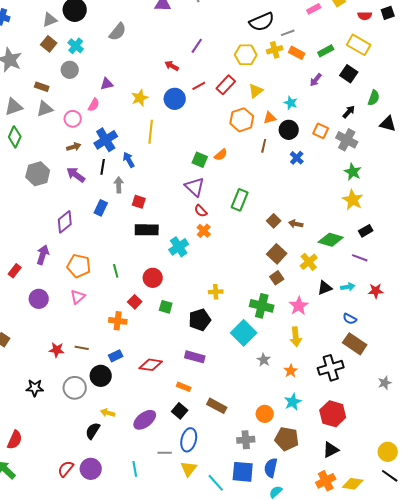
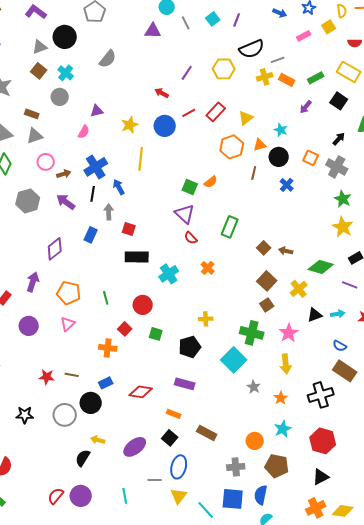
yellow hexagon: (246, 55) -> (224, 69), moved
pink circle: (73, 119) -> (46, 162), moved
orange cross: (204, 231) -> (208, 268), moved

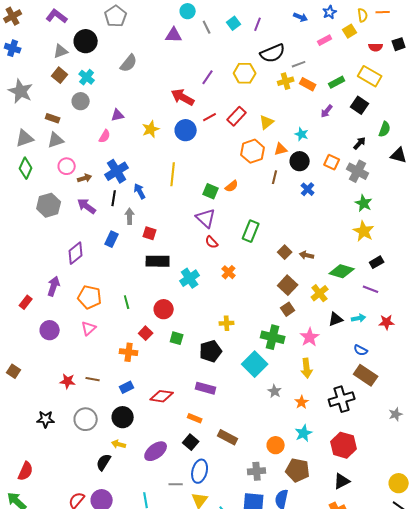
red arrow: (162, 93) -> (183, 97), size x1.6
yellow line: (141, 159) -> (173, 174), moved
black circle: (91, 403) -> (123, 417), moved

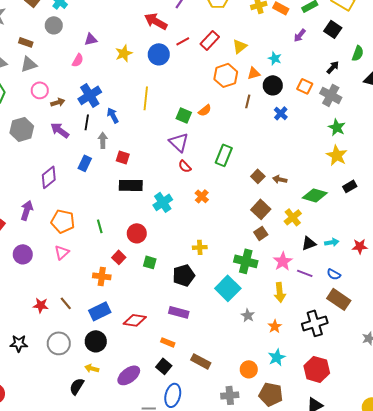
purple line: (371, 289) -> (305, 273), moved
brown line: (93, 379) -> (66, 303), turned 40
blue rectangle: (127, 387) -> (100, 311), size x1.5

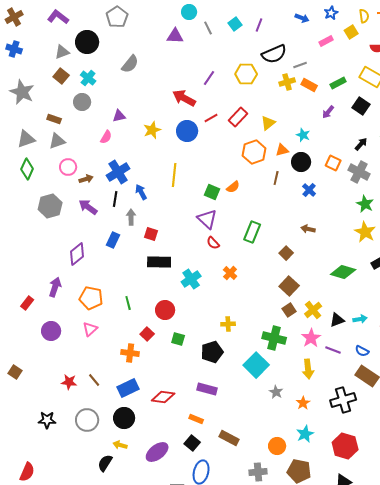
brown arrow: (280, 179) -> (308, 229), moved
yellow cross: (293, 217) -> (313, 310), moved

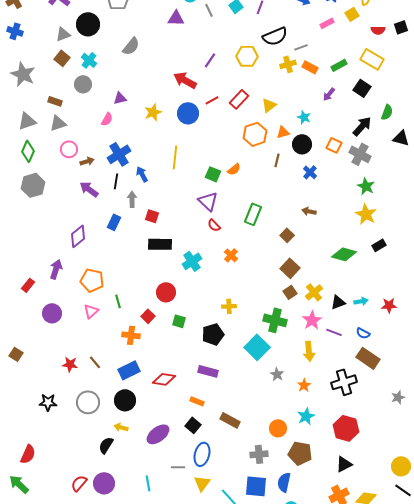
black arrow: (361, 144) -> (362, 126), size x1.5
gray hexagon: (50, 206) -> (33, 185), moved
green line: (128, 303) -> (118, 301), moved

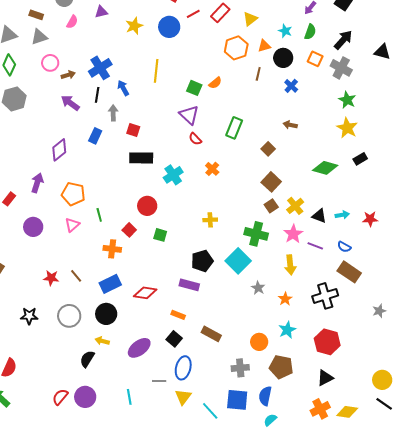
green semicircle: (387, 112) -> (310, 32), moved
pink semicircle: (107, 119) -> (72, 22), moved
black triangle: (338, 302) -> (319, 216), turned 42
black pentagon: (213, 334) -> (202, 261), moved

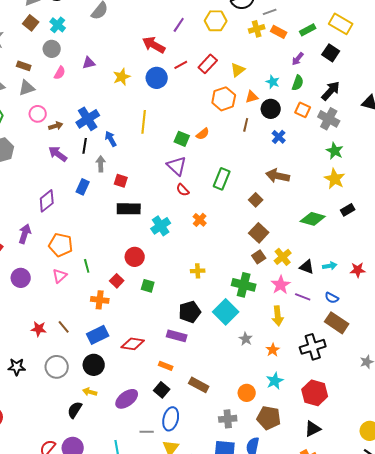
brown arrow: (290, 125) -> (278, 176), size x1.6

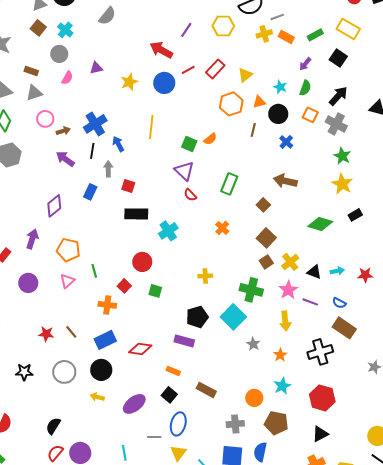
orange cross: (200, 220) -> (222, 228), moved
black semicircle: (75, 410) -> (53, 426), moved

